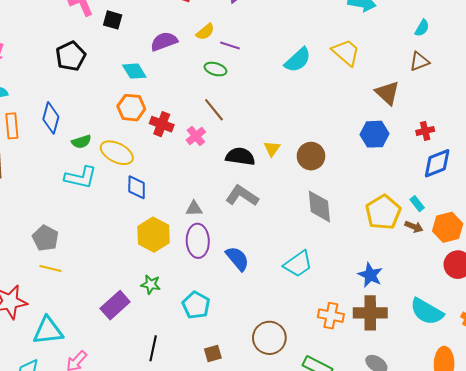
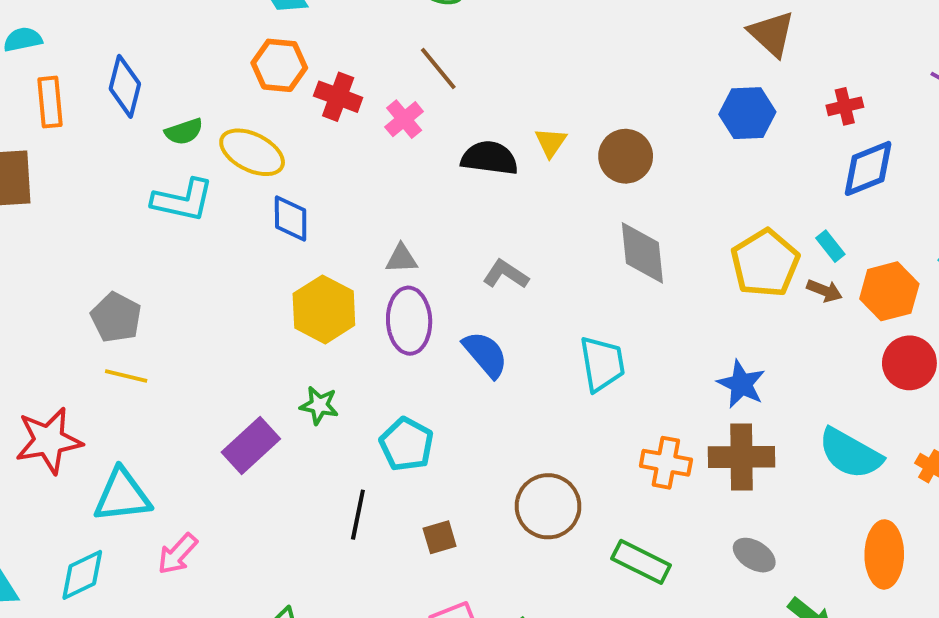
gray L-shape: (242, 196) -> (506, 274), moved, size x0.7
cyan trapezoid: (298, 264) -> (602, 364), turned -64
black line: (153, 348) -> (358, 515), moved

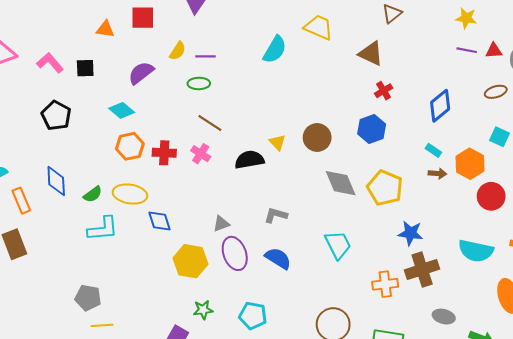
red cross: (845, 106) -> (384, 91), moved
blue hexagon: (747, 113) -> (372, 129), moved
yellow pentagon: (765, 263) -> (385, 188), moved

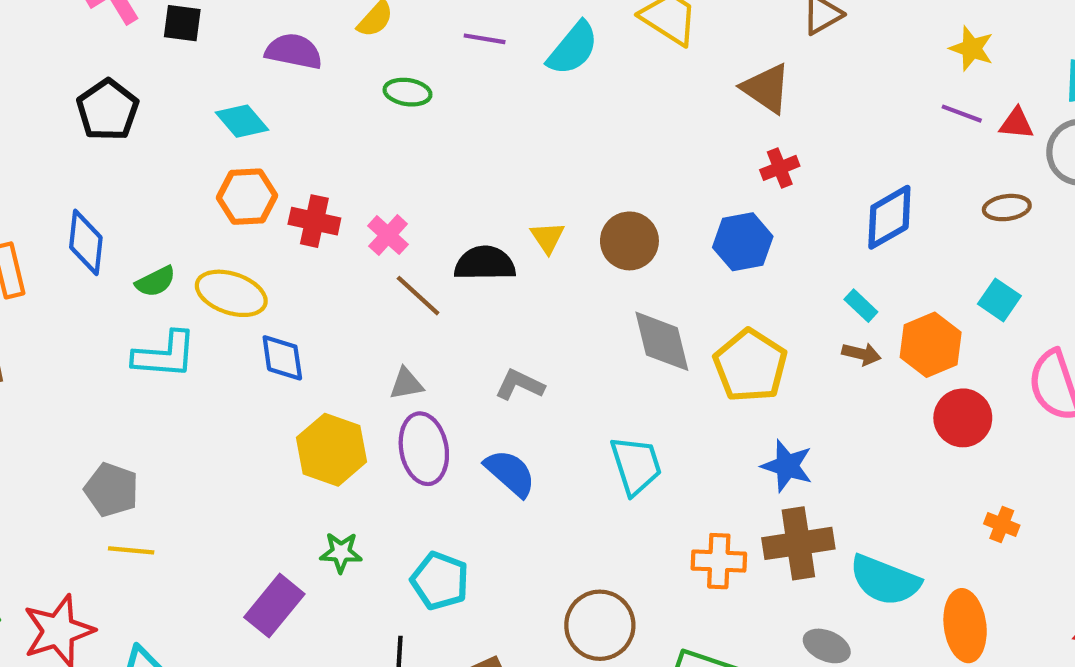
purple line: (205, 56) -> (485, 39), moved
purple semicircle: (141, 73) -> (294, 51), turned 40
brown line: (210, 123) -> (418, 296), moved
cyan semicircle: (476, 251) -> (885, 580), moved

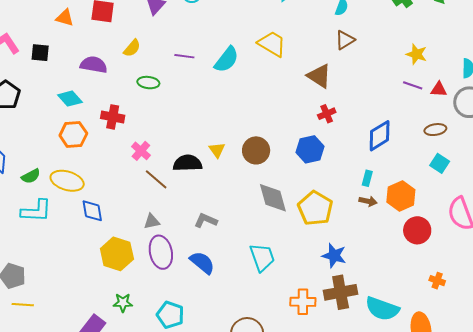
red cross: (314, 221) -> (113, 117), moved
cyan square: (999, 300) -> (440, 163), moved
cyan rectangle: (861, 306) -> (367, 178), turned 63

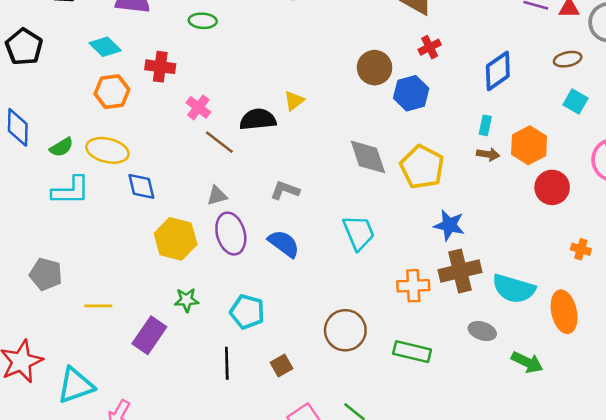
yellow triangle: (217, 150) -> (294, 101), turned 30
brown circle: (256, 150) -> (375, 68), moved
yellow line: (23, 305) -> (98, 306), moved

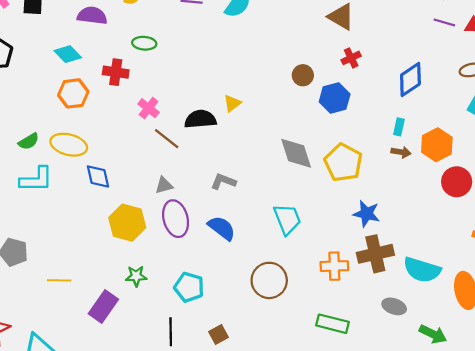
green ellipse: (203, 21) -> (144, 43), moved
brown circle: (375, 68) -> (303, 75), size x0.7
brown circle: (345, 330) -> (269, 280), moved

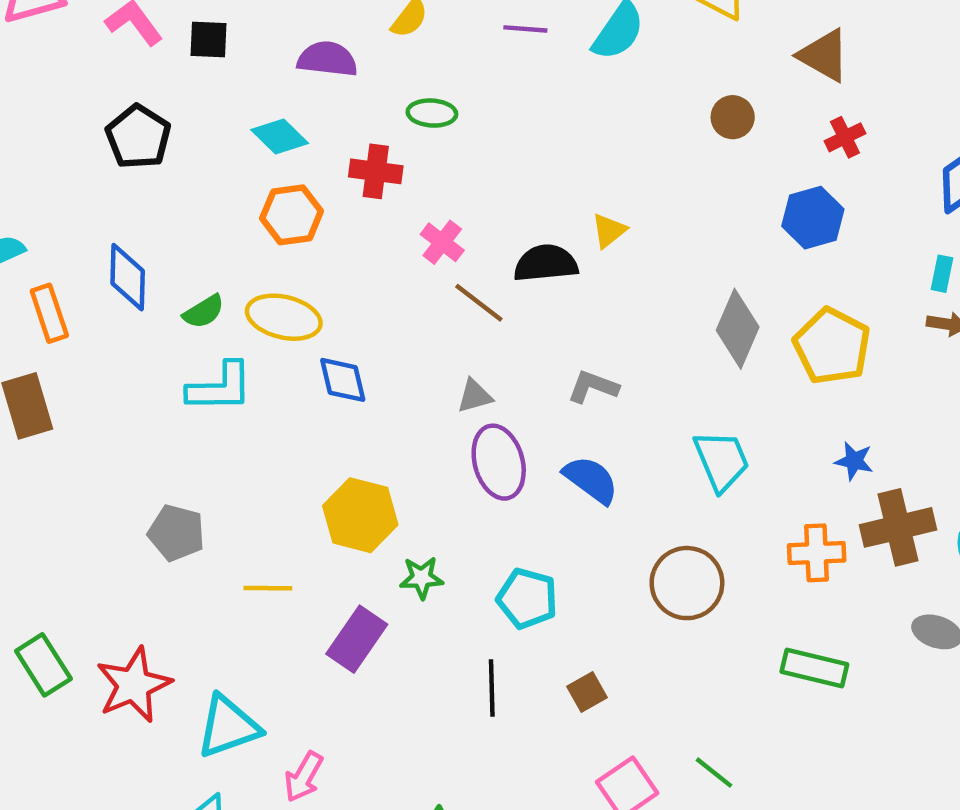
brown circle: (303, 75) -> (733, 117), moved
gray diamond: (296, 153) -> (738, 329), turned 42
blue star: (366, 214) -> (854, 461), moved, size x0.7
yellow hexagon: (127, 223) -> (360, 515), moved

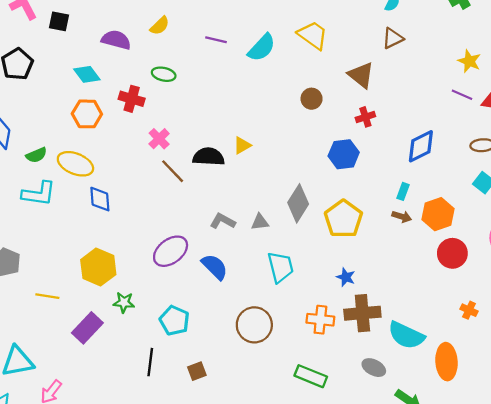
gray triangle: (475, 396) -> (260, 222), moved
purple ellipse: (499, 462) -> (171, 251), turned 60

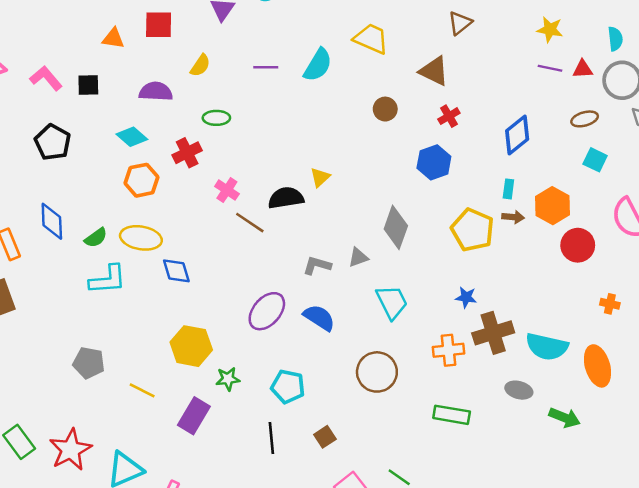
red cross: (132, 99) -> (187, 153), turned -30
yellow pentagon: (343, 219) -> (473, 230), moved
yellow line: (47, 296) -> (142, 390), turned 30

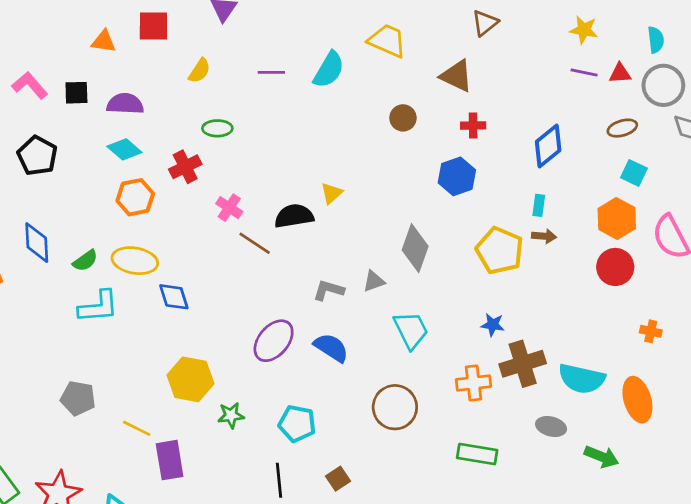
purple semicircle: (156, 92) -> (125, 104), moved
red cross: (449, 116) -> (473, 125), turned 30
orange hexagon: (552, 206) -> (617, 219), moved
purple rectangle: (194, 416) -> (170, 460), moved, turned -40

